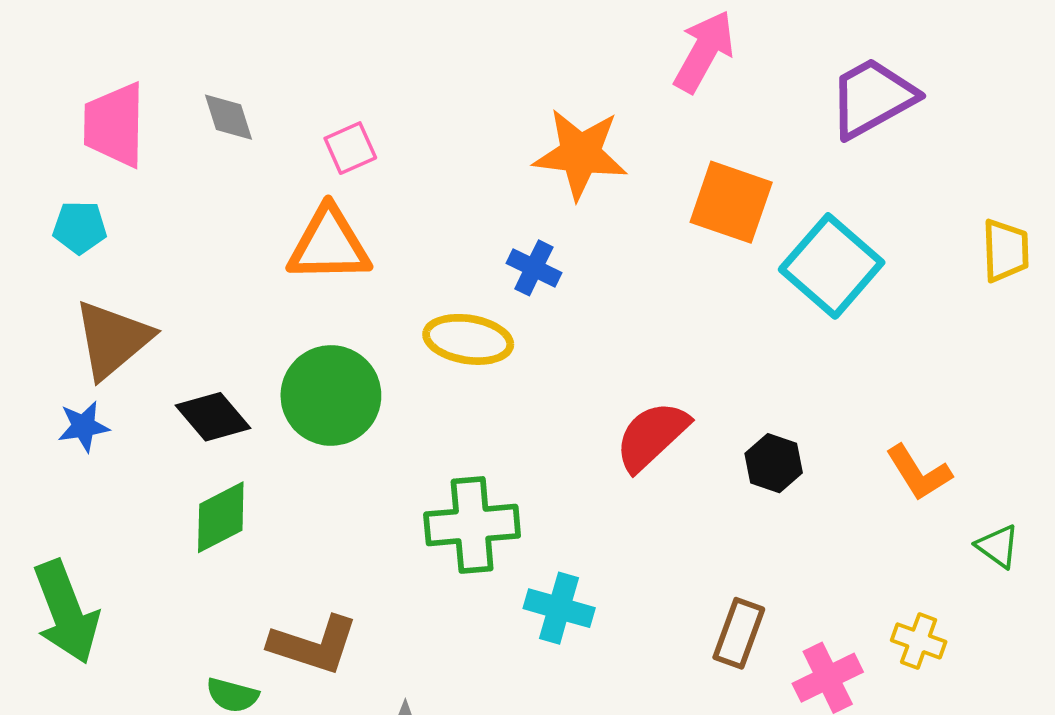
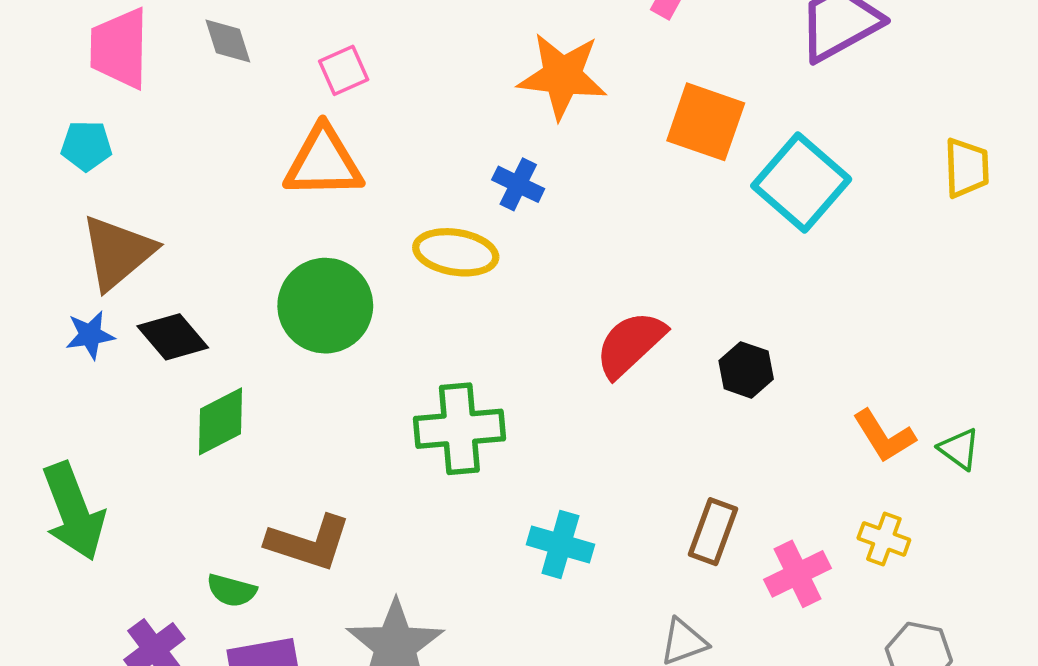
black diamond: (213, 417) -> (173, 337), moved
orange L-shape: (919, 473) -> (884, 436), moved
cyan cross: (559, 608) -> (560, 544), moved

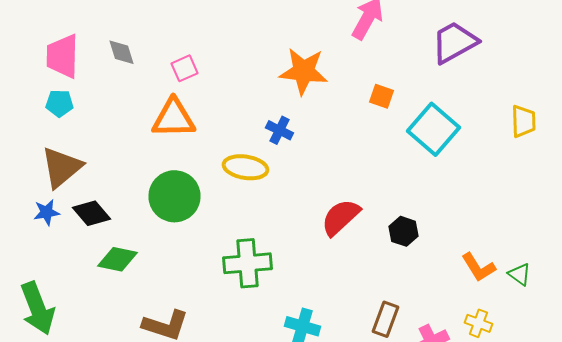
orange square: (706, 122) -> (382, 96), size x0.6
cyan pentagon: (86, 146) -> (60, 103), moved
green diamond: (221, 421) -> (118, 259), turned 39

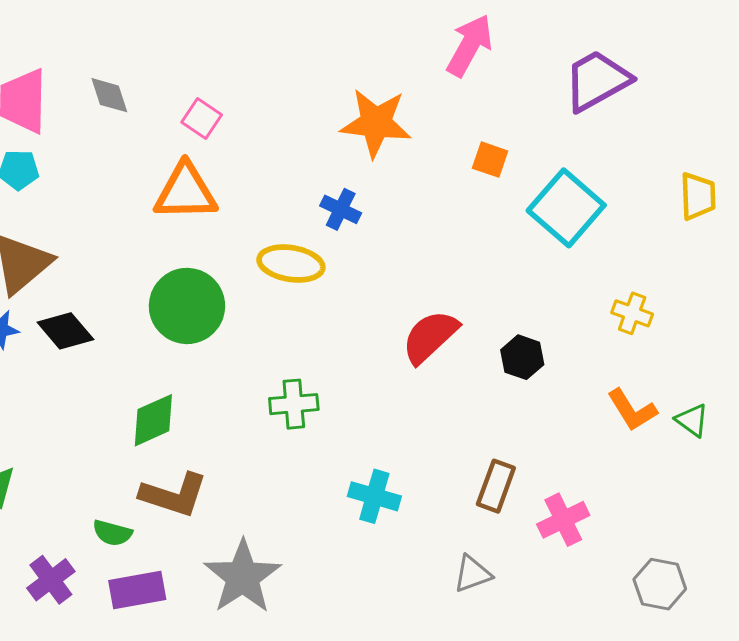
pink square: (184, 68) -> (202, 119), turned -32
green diamond: (118, 259) -> (153, 420), moved, turned -36
green cross: (248, 263) -> (294, 404), size x0.7
yellow cross: (478, 323) -> (632, 313), moved

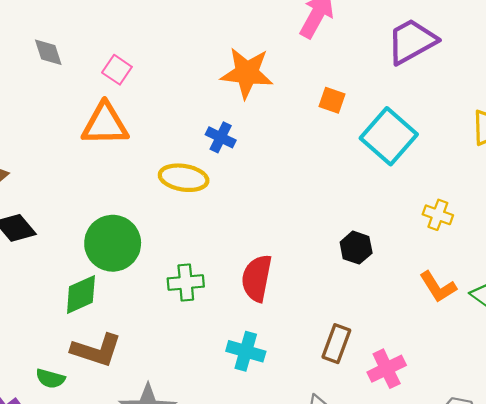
green circle: (187, 306) -> (113, 243), moved
red semicircle: (430, 337) -> (257, 278), moved, turned -36

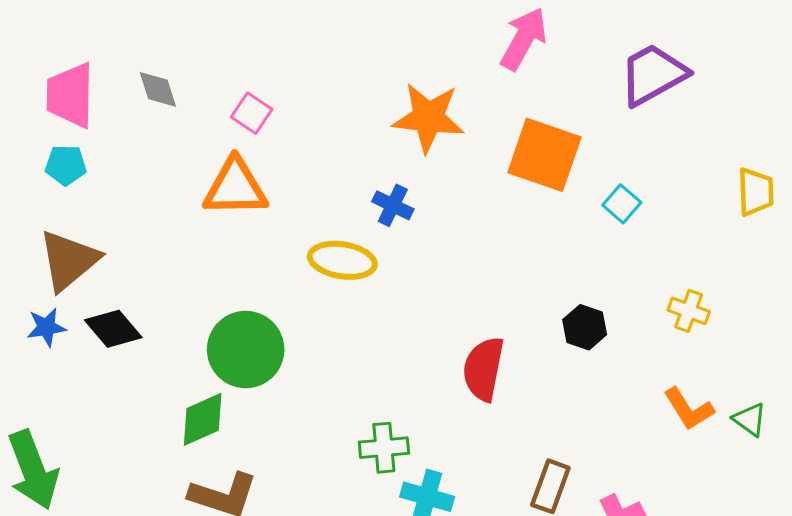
orange square: (332, 100) -> (544, 155), size x2.0
cyan square: (389, 136) -> (622, 204), size x0.5
black hexagon: (356, 248) -> (585, 327), moved
red semicircle: (257, 278) -> (484, 369), moved
green cross: (186, 283) -> (384, 448), moved

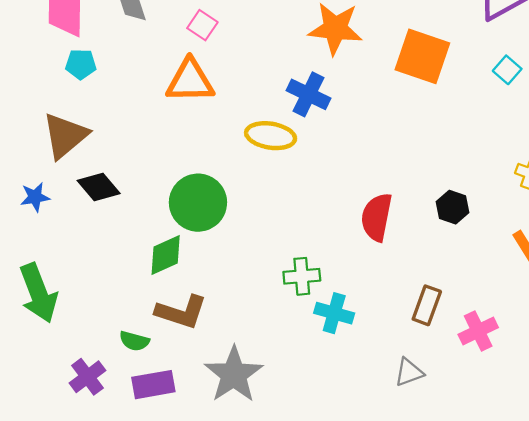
cyan pentagon: (66, 165) -> (81, 64), moved
cyan square: (622, 204) -> (507, 70), moved
blue cross: (393, 205) -> (308, 94), size x1.4
blue star: (46, 327) -> (35, 197), moved
black hexagon: (585, 327) -> (452, 207), moved

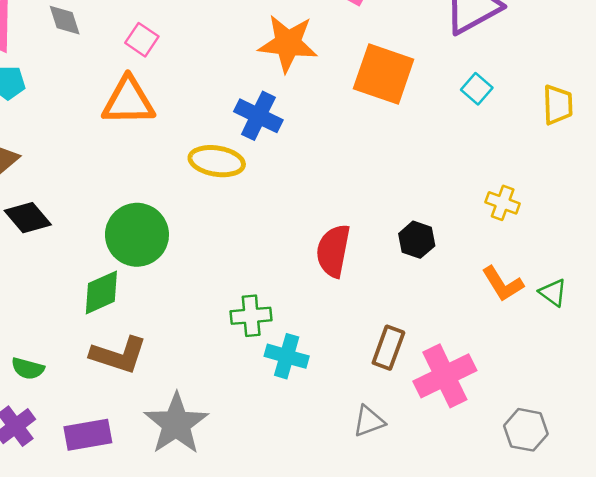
pink cross: (478, 331) -> (445, 376), size x1.4
green semicircle: (134, 341) -> (28, 369), moved

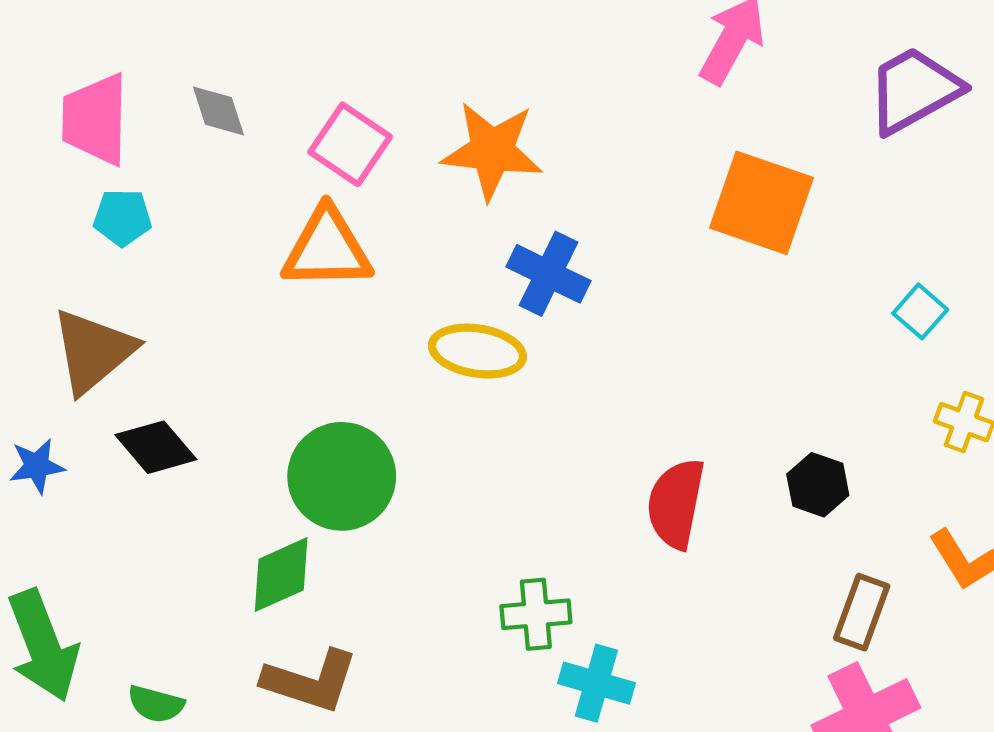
pink square: (142, 40) -> (350, 144), size x1.4
orange star: (288, 43) -> (492, 151), moved
cyan square: (477, 89) -> (920, 311), moved
brown rectangle: (388, 348) -> (862, 612), moved

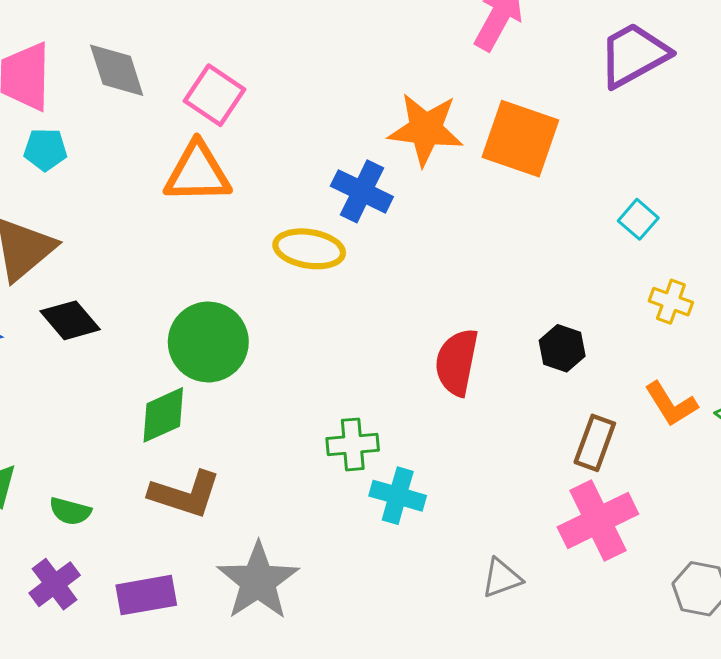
gray diamond: (218, 111) -> (117, 70), size x1.4
orange star: (492, 151) -> (426, 129), moved

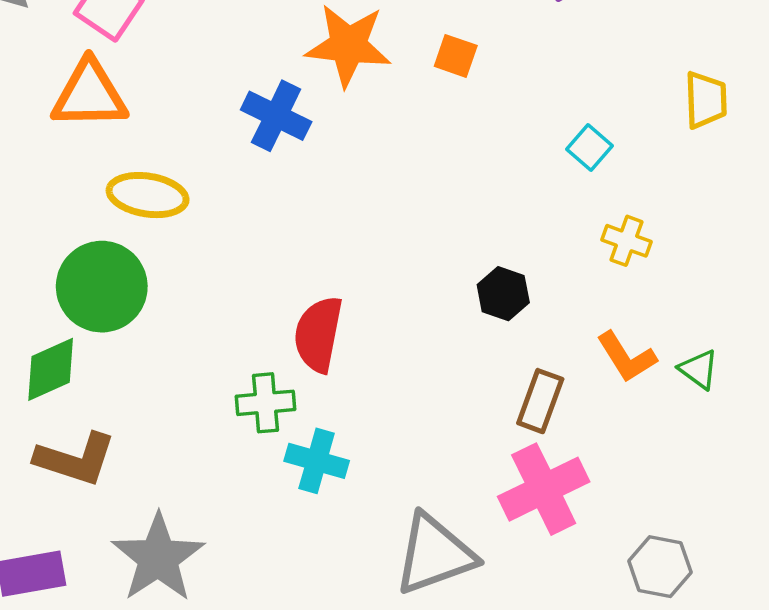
orange square: (520, 139) -> (456, 56), size x0.5
yellow ellipse: (309, 249) -> (148, 195), moved
red semicircle: (457, 362) -> (318, 334), moved
gray triangle: (502, 578) -> (435, 554), size x1.8

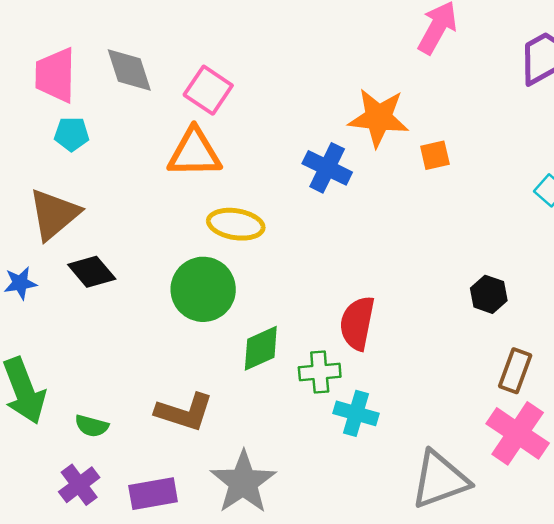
orange square: (456, 56) -> (435, 155), moved, turned -32
green diamond: (51, 369) -> (261, 348), moved
pink cross: (544, 489) -> (518, 433), turned -30

